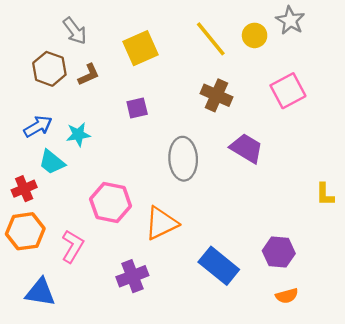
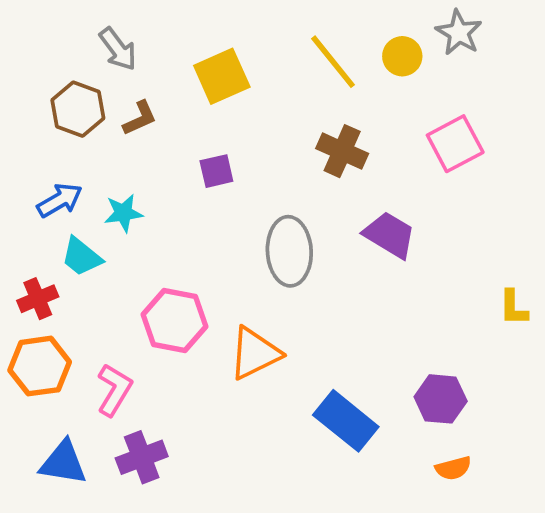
purple cross: (132, 276) -> (142, 457), moved

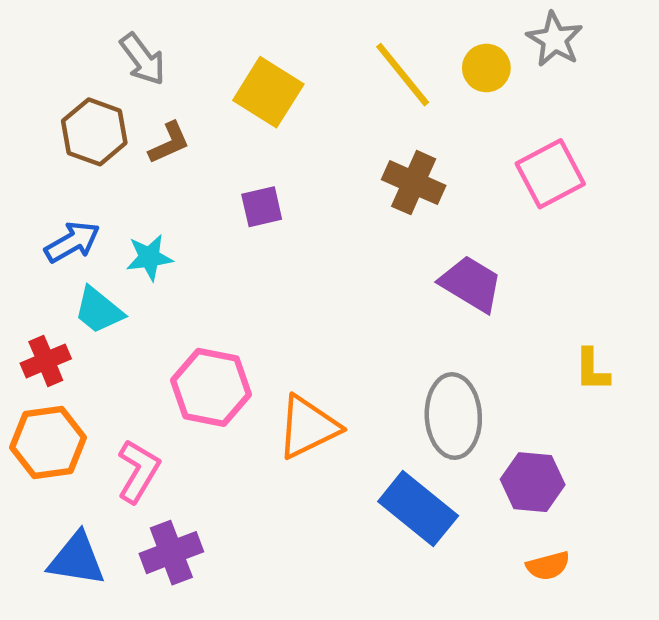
yellow square: (222, 76) -> (268, 92), turned -34
gray ellipse: (289, 251) -> (453, 416), moved
yellow L-shape: (513, 308) -> (592, 370), moved

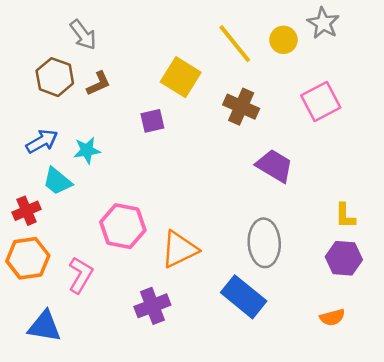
yellow square: (268, 92) -> (181, 77), moved
purple hexagon: (533, 482) -> (344, 258), moved
purple cross: (171, 553) -> (152, 306), moved
orange semicircle: (548, 566) -> (332, 317), moved

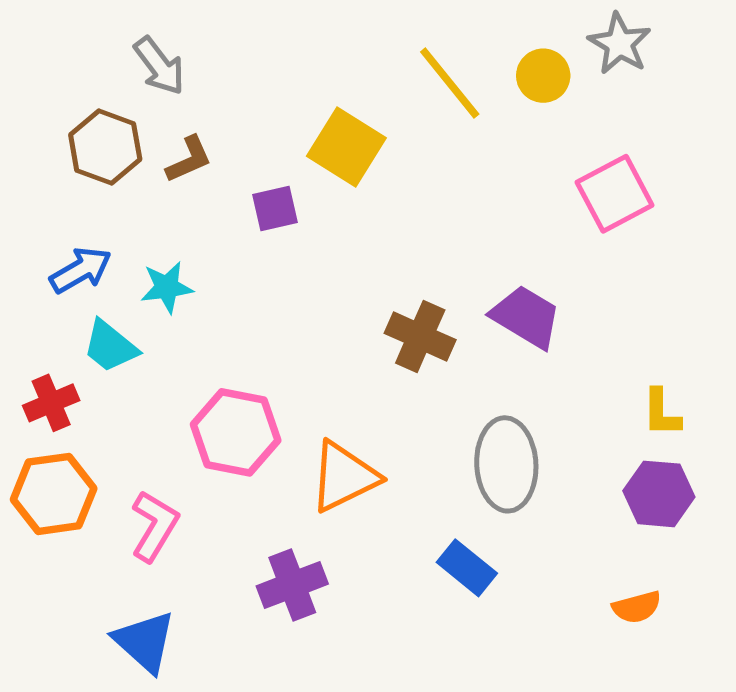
brown cross: (241, 107) -> (420, 336), moved
purple square: (152, 121) -> (275, 209), moved
blue rectangle: (244, 297) -> (467, 568), size x0.7
blue triangle: (45, 326) -> (145, 642), moved, turned 33

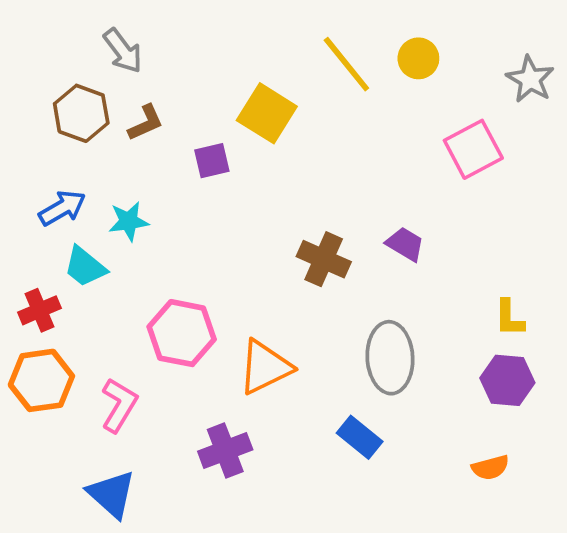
gray star: (620, 44) -> (530, 79), moved
purple trapezoid: (526, 317) -> (405, 244), size x0.7

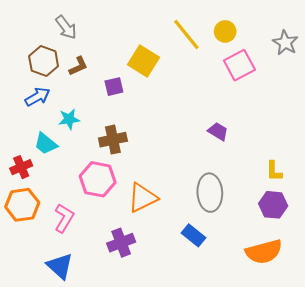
pink square: (473, 149) -> (239, 65), moved
blue arrow: (62, 208) -> (37, 97), moved
brown cross: (324, 259) -> (113, 140), moved, turned -36
orange semicircle: (490, 468) -> (264, 252), size x1.8

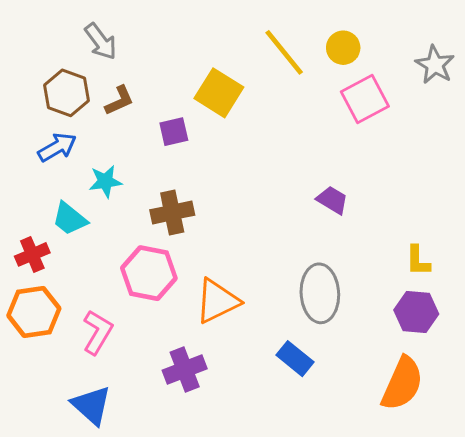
orange semicircle: (264, 252) -> (402, 383), turned -51

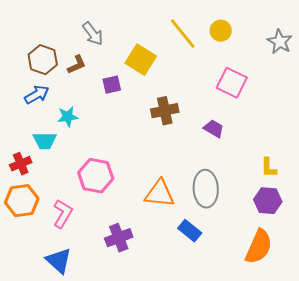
gray arrow: (101, 41) -> (93, 34), moved
pink square: (365, 99) -> (232, 83), moved, turned -36
brown cross: (172, 212) -> (165, 111), moved
cyan trapezoid: (70, 219) -> (45, 141), turned -40
orange triangle: (217, 301) -> (160, 194), moved, turned 32

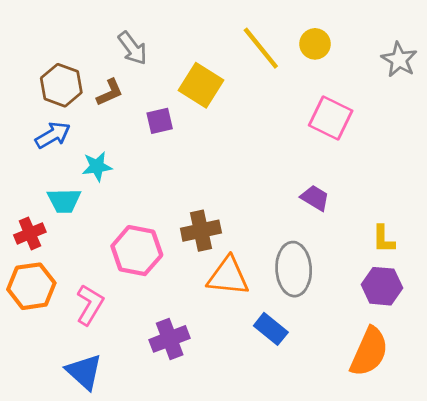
brown cross: (165, 111) -> (201, 231), moved
purple trapezoid: (214, 129) -> (315, 198), moved

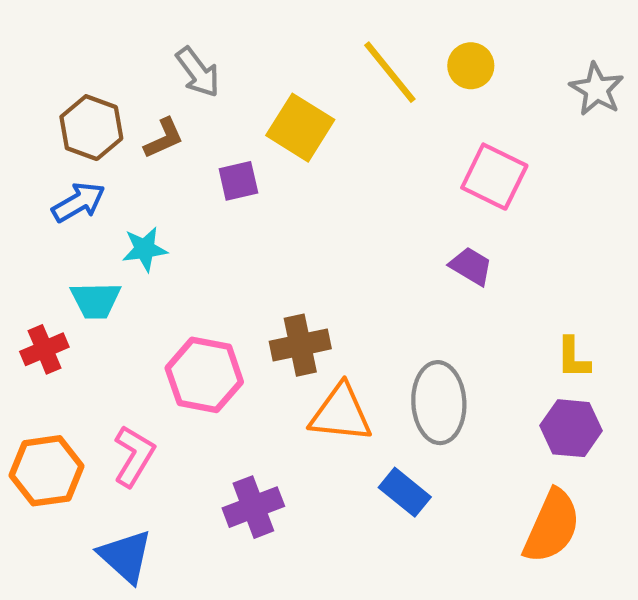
purple trapezoid: (315, 198) -> (471, 266), moved
orange hexagon: (31, 286) -> (47, 471), moved

